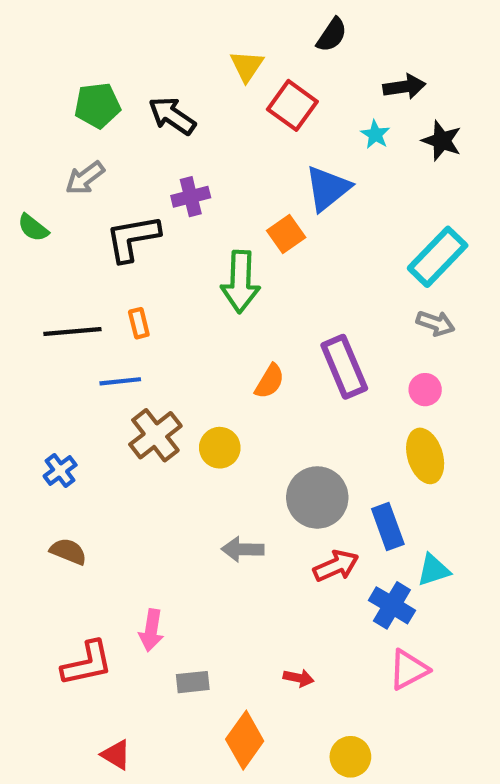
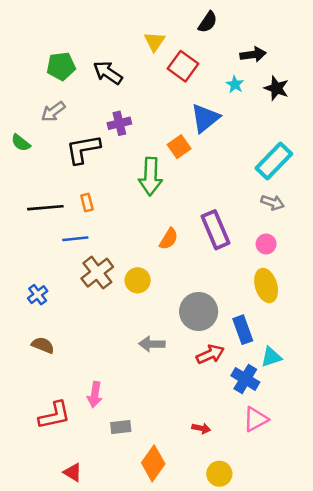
red arrow: (299, 678) -> (201, 428), moved

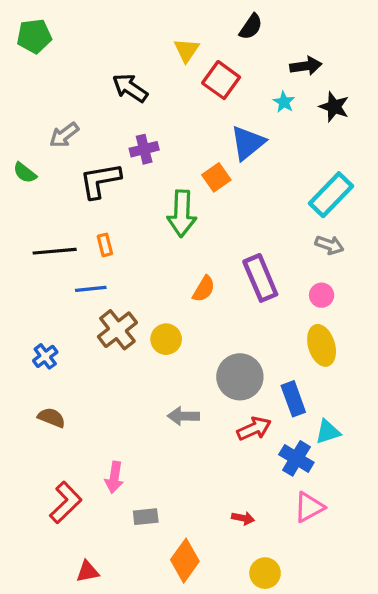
green pentagon: (61, 66) -> (34, 36), moved
red L-shape: (55, 415) -> (66, 502), turned -32
red triangle: (73, 472) -> (88, 572), turned -42

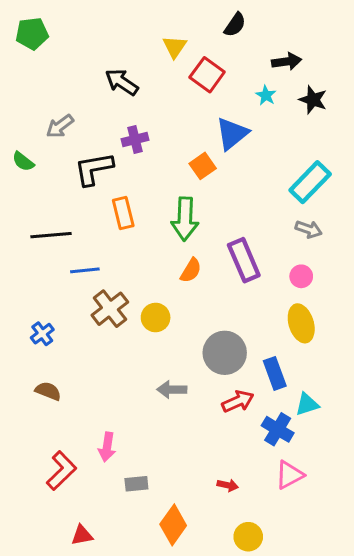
green arrow: (182, 214) -> (185, 219), moved
orange rectangle: (105, 245) -> (123, 213), moved, size x1.5

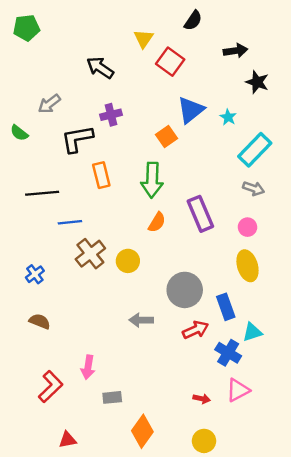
cyan star: (266, 95) -> (228, 117), moved
red arrow: (228, 485) -> (202, 399), moved

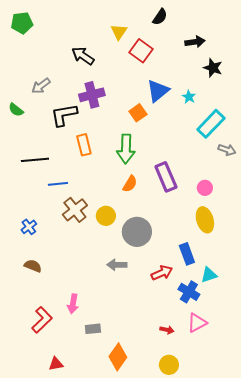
purple cross: (111, 115) -> (92, 95), size x1.4
gray arrow: (254, 188) -> (227, 150), moved
gray circle: (185, 290) -> (137, 232), moved

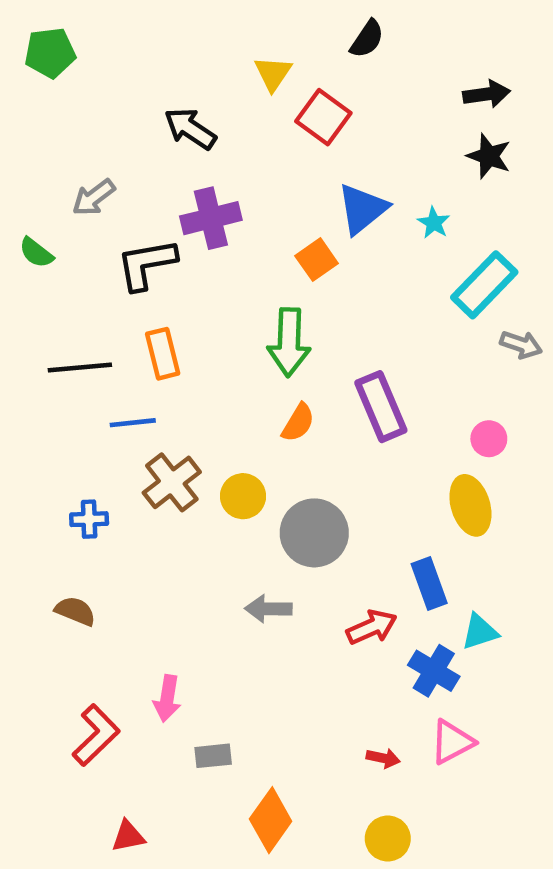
black arrow: (195, 42) -> (487, 94), moved
orange rectangle: (84, 145) -> (163, 354), moved
pink circle: (205, 188) -> (489, 439), moved
blue cross: (29, 227) -> (89, 519), moved, turned 35

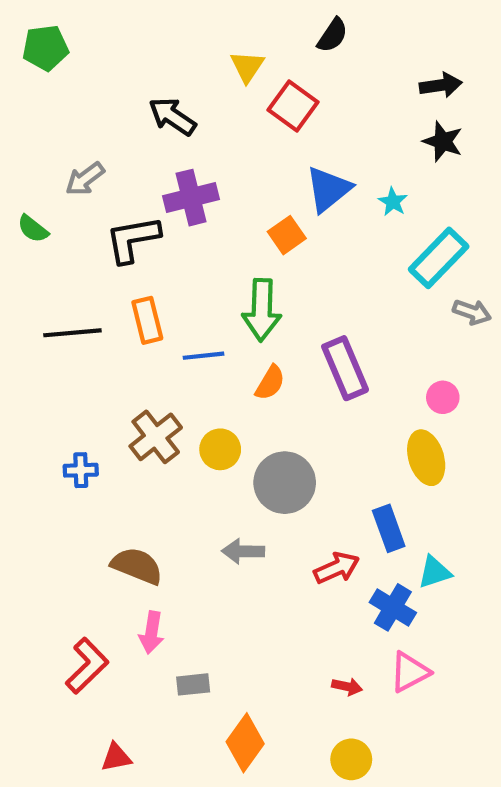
blue line: (133, 423) -> (204, 356), moved
brown semicircle: (75, 611) -> (137, 566), moved, size x1.4

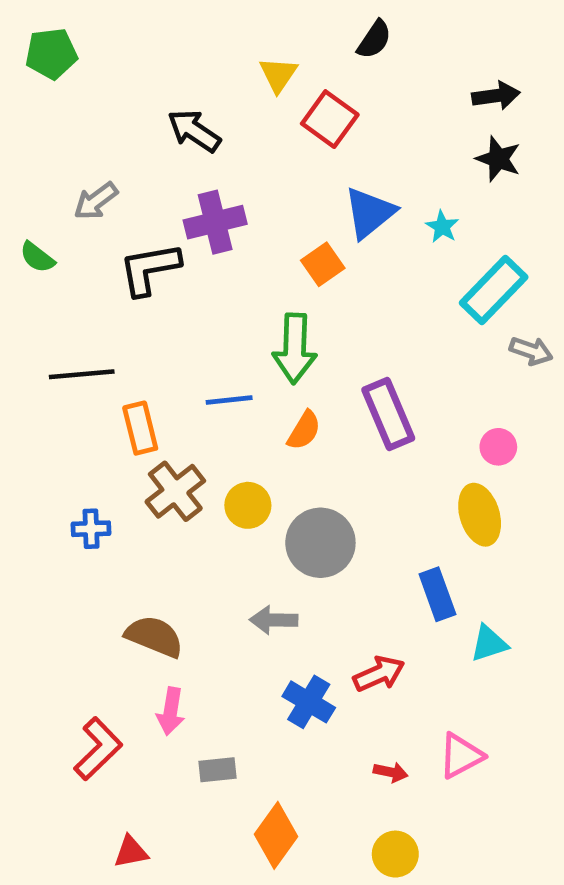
orange rectangle: (147, 320) -> (140, 428), moved
red arrow: (337, 568) -> (379, 674), moved
blue cross: (393, 607) -> (309, 702), moved

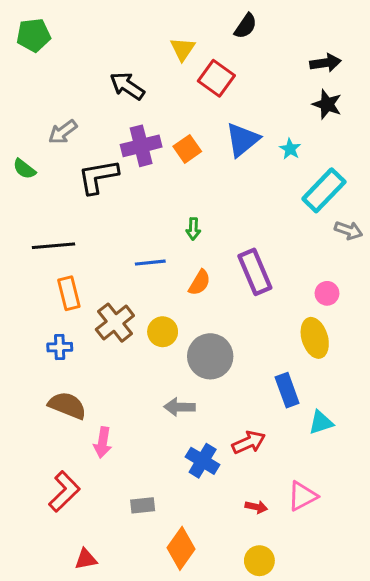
orange square: (323, 264) -> (187, 149), moved
green arrow: (295, 348) -> (193, 229), size x0.5
orange rectangle: (140, 428) -> (69, 293), moved
brown semicircle: (154, 636) -> (67, 405), moved
pink arrow: (171, 711) -> (103, 442), moved

